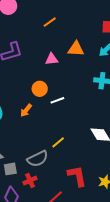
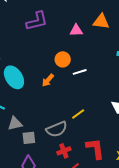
red cross: (30, 181) -> (64, 151), moved

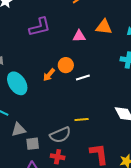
orange arrow: (48, 80) -> (49, 75), moved
yellow line: (78, 114) -> (82, 120), turned 32
red cross: (64, 151) -> (58, 157), moved, turned 32

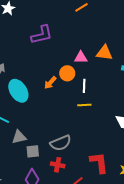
orange triangle: (104, 27) -> (104, 53), moved
pink triangle: (79, 36) -> (81, 57), moved
white line: (83, 77) -> (84, 86), turned -72
yellow line: (82, 120) -> (84, 105), moved

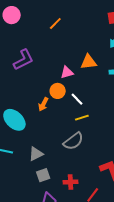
white line: (84, 86) -> (77, 99), turned -32
gray triangle: (19, 137) -> (36, 154), moved
gray semicircle: (61, 143) -> (73, 141), moved

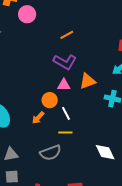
purple L-shape: (23, 60) -> (65, 62), moved, turned 40
orange triangle: (89, 62) -> (88, 81), turned -30
orange arrow: (43, 104) -> (38, 118), moved

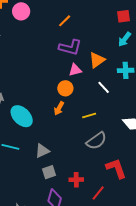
white line: (66, 113) -> (104, 87), moved
gray semicircle: (51, 153) -> (96, 141), moved

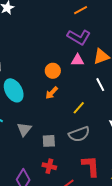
orange circle: (65, 88) -> (53, 71), moved
yellow line: (89, 115) -> (79, 108), turned -48
gray triangle: (42, 151) -> (24, 129), turned -42
gray square: (49, 172) -> (49, 141), moved

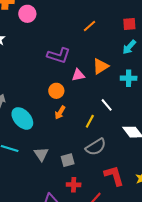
orange line: (81, 10) -> (89, 26), moved
purple L-shape: (79, 37) -> (59, 55), moved
white line: (100, 85) -> (107, 105), moved

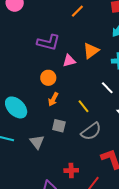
white line: (107, 105) -> (107, 88), moved
yellow line: (90, 121) -> (84, 106), turned -64
gray square: (68, 160) -> (59, 126), moved, turned 32

